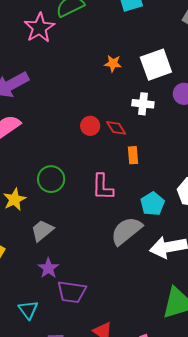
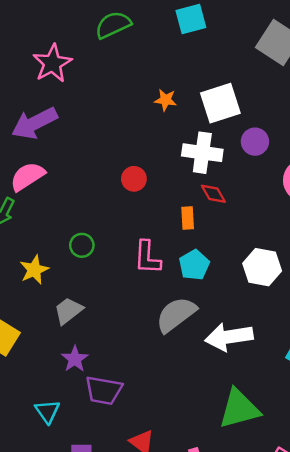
pink star: (39, 28) -> (52, 63), moved
white cross: (143, 104) -> (202, 153), size x1.4
red diamond: (116, 128) -> (213, 194), moved
green circle: (51, 179) -> (82, 245), size x0.7
cyan pentagon: (153, 204) -> (194, 265), moved

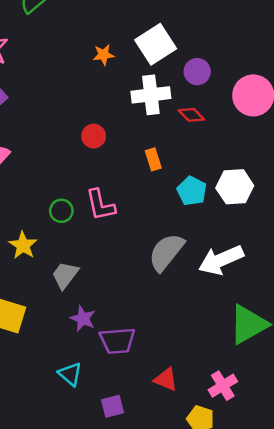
red diamond: (213, 194) -> (191, 115), moved
pink L-shape: (147, 257) -> (100, 205), moved
cyan pentagon: (194, 265) -> (192, 191), moved

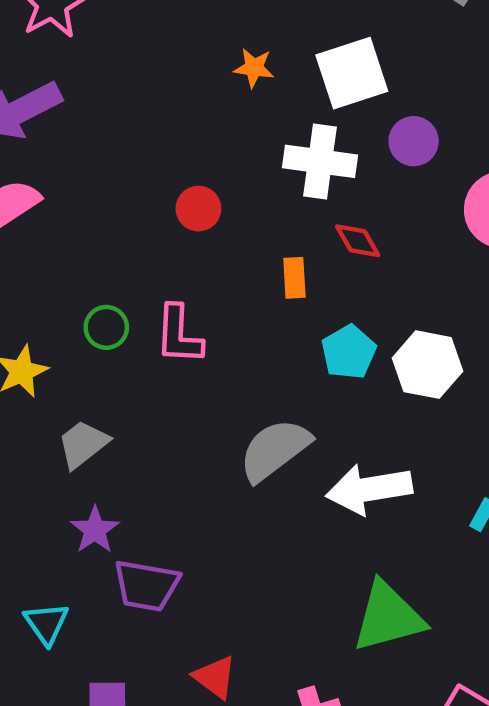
red diamond: (191, 115) -> (358, 241), moved

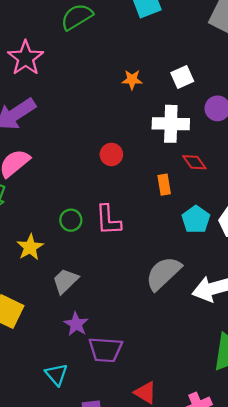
white square: (352, 73) -> (182, 77), size x0.6

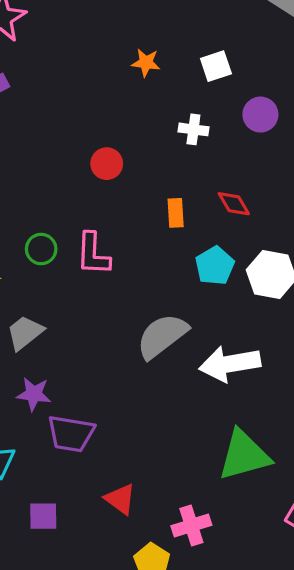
white cross: (171, 124) -> (193, 129), size x0.6
red diamond: (194, 162) -> (234, 204), moved
purple star: (76, 324) -> (34, 394), turned -30

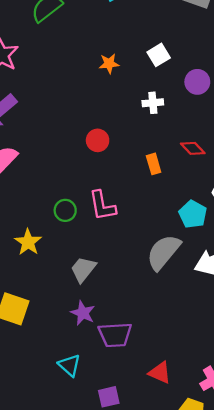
cyan pentagon: (215, 266) -> (193, 214), moved
gray trapezoid: (25, 333) -> (83, 269), moved
purple star: (34, 394) -> (83, 313), turned 30

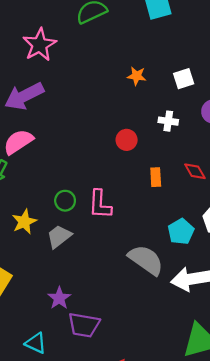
red circle: (98, 140) -> (127, 140), moved
gray semicircle: (163, 252) -> (146, 260), turned 72
gray trapezoid: (83, 269) -> (59, 236), moved
cyan triangle: (69, 365) -> (36, 343), turned -30

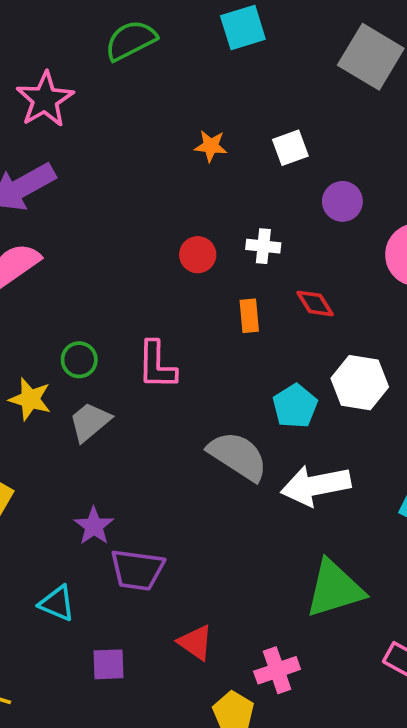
white cross: (168, 121) -> (263, 246), moved
green circle: (65, 201) -> (79, 360), moved
yellow star: (24, 222) -> (30, 399), turned -30

